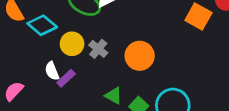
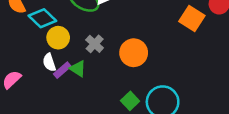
yellow circle: (72, 44) -> (58, 38), moved
green triangle: (114, 96) -> (78, 69), moved

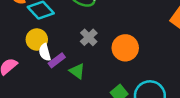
yellow circle: (58, 38) -> (37, 39), moved
green triangle: (78, 69) -> (77, 71), moved

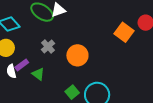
white semicircle: (45, 52) -> (11, 71), moved

